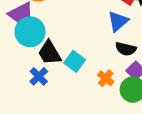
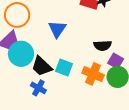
blue triangle: (118, 21) -> (57, 29), moved
orange cross: (106, 78) -> (93, 74), size x1.5

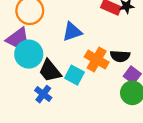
blue triangle: (57, 29) -> (72, 32), turned 30
orange cross: (93, 74) -> (97, 60), moved

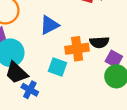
orange cross: (97, 60) -> (77, 49), turned -30
black trapezoid: (50, 71) -> (16, 73), moved

